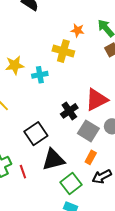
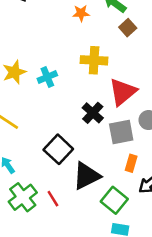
yellow cross: (63, 51) -> (94, 60), moved
gray square: (88, 131) -> (121, 132), turned -30

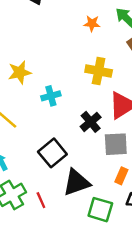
cyan cross: (47, 77) -> (51, 96), moved
green square: (114, 200) -> (100, 210), turned -30

